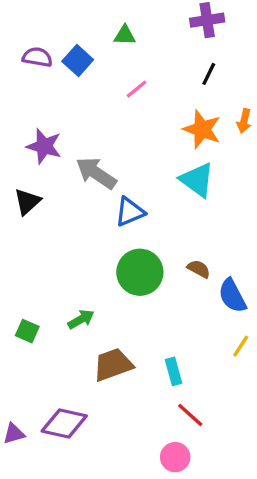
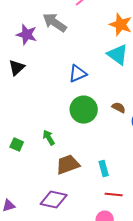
gray arrow: (96, 173) -> (55, 23), moved
green arrow: (81, 319) -> (49, 138), turned -91
red line: (190, 415) -> (114, 195), turned -36
purple diamond: (64, 424) -> (54, 200), moved

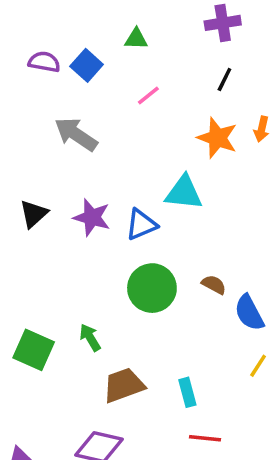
gray arrow: (55, 23) -> (76, 134), moved
purple star: (27, 35) -> (92, 217), moved
cyan triangle: (118, 55) -> (184, 193), moved, turned -30
green square: (17, 145) -> (34, 350), size x1.6

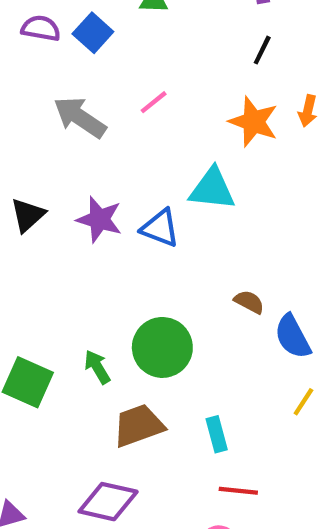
pink line: (148, 95) -> (154, 102), moved
blue triangle: (141, 224) -> (160, 228), turned 44
green circle: (152, 288) -> (162, 347), moved

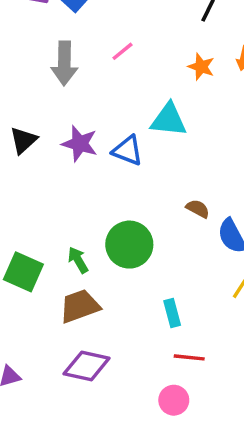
gray arrow: (80, 117) -> (64, 63), turned -123
orange star: (254, 122) -> (201, 67), size x0.7
brown trapezoid: (138, 426) -> (80, 306), moved

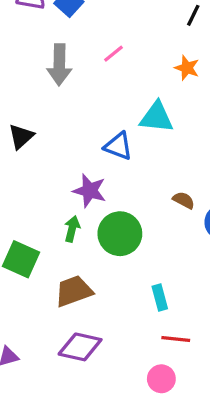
purple star: (80, 144) -> (90, 191), moved
green arrow: (78, 260) -> (72, 229), moved, turned 45

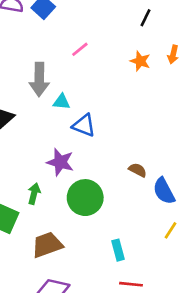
gray arrow: (59, 65) -> (39, 79), moved
cyan triangle: (157, 117) -> (62, 102), moved, size x0.6
green arrow: (72, 229) -> (34, 194), moved

